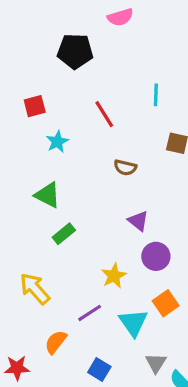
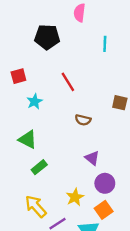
pink semicircle: (120, 17) -> (79, 13), turned 114
cyan line: (156, 95) -> (105, 44), moved
yellow arrow: (35, 289) -> (36, 206), moved
orange square: (166, 303) -> (104, 210), moved

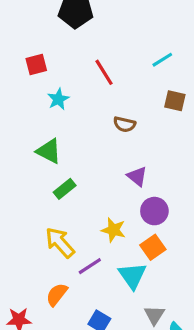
cyan line: (105, 44) -> (162, 60), moved, turned 56
yellow star: (75, 197) -> (113, 230), turned -30

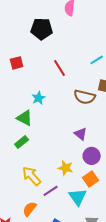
cyan star: (58, 99) -> (39, 98), moved
brown semicircle: (124, 124) -> (85, 97), moved, size x1.5
green rectangle: (65, 189) -> (22, 142), moved

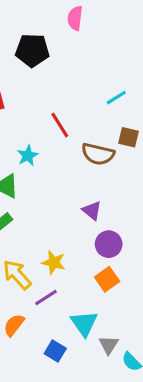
red line: (60, 68) -> (60, 125), moved
yellow star: (66, 168) -> (54, 262), moved
cyan triangle: (78, 197) -> (84, 324), moved

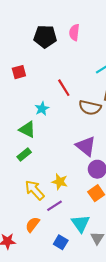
pink semicircle: (75, 18) -> (74, 32), moved
purple triangle: (92, 211) -> (86, 146), size x1.5

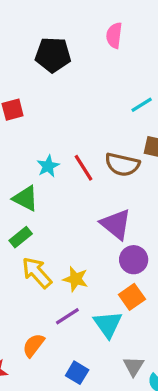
pink semicircle: (74, 32) -> (114, 35), moved
red line: (64, 88) -> (84, 168), moved
yellow arrow: (35, 190) -> (37, 273), moved
cyan triangle: (81, 223) -> (108, 324), moved

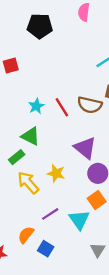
green triangle: (25, 198) -> (31, 136), moved
yellow star: (75, 279) -> (56, 173), moved
blue square: (77, 373) -> (46, 249), moved

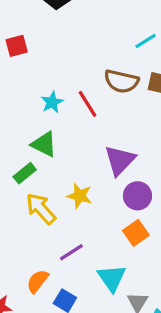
brown semicircle: (90, 105) -> (121, 81), moved
purple triangle: (85, 148) -> (120, 160), turned 35
cyan triangle: (79, 220) -> (112, 278), moved

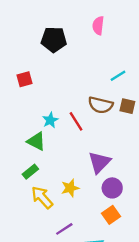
green triangle: (44, 144) -> (36, 141), moved
yellow star: (79, 196) -> (70, 188), turned -30

